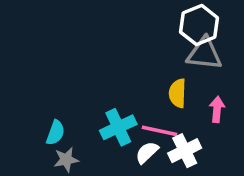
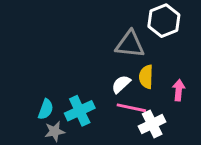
gray triangle: (204, 54) -> (130, 44), moved
cyan cross: (118, 127) -> (80, 111), moved
white semicircle: (147, 152) -> (121, 84), moved

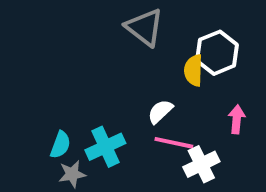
white hexagon: (164, 21) -> (217, 53), moved
gray triangle: (130, 44) -> (145, 27), moved, turned 32
yellow semicircle: (146, 77) -> (194, 70), moved

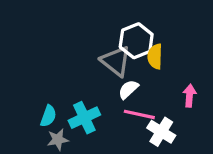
gray triangle: (145, 27) -> (116, 61), moved
white hexagon: (217, 53) -> (136, 41), moved
white cross: (201, 164) -> (161, 132), turned -32

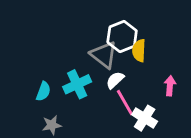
pink line: (139, 114) -> (125, 103), turned 48
cyan semicircle: (48, 116) -> (43, 91), moved
cyan cross: (84, 118) -> (77, 84), moved

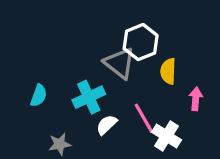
yellow semicircle: (139, 51) -> (168, 71), moved
white semicircle: (115, 80) -> (107, 125), moved
cyan semicircle: (43, 91) -> (39, 96), moved

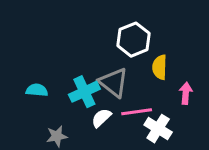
gray triangle: (120, 63) -> (114, 83), moved
cyan semicircle: (39, 96) -> (37, 90), turned -105
pink line: (144, 118) -> (137, 112), turned -68

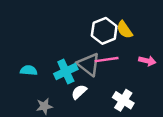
yellow semicircle: (160, 67) -> (125, 30), moved, turned -36
pink arrow: (186, 93) -> (147, 61), moved, turned 98
pink line: (137, 112) -> (107, 60), moved

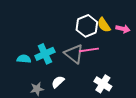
pink arrow: (147, 61) -> (123, 29), moved
cyan cross: (66, 72) -> (45, 54), moved
white semicircle: (79, 92) -> (58, 82), moved

